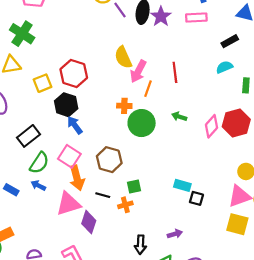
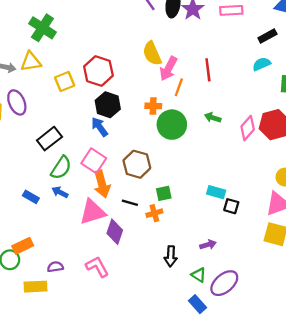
black hexagon: (66, 105) -> (108, 105), moved

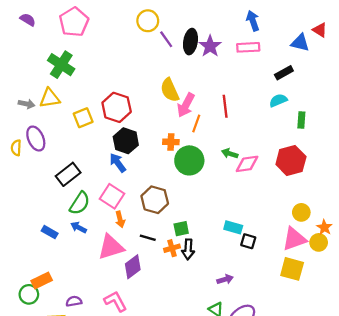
pink diamond: (248, 128) -> (247, 164), moved, turned 40
orange arrow: (102, 184) -> (120, 219), size x0.6
purple diamond: (115, 232) -> (133, 267), turned 35
black arrow: (171, 256) -> (188, 249), moved

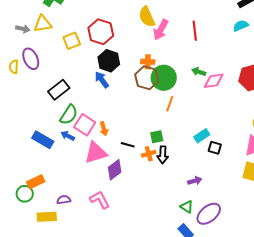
orange line: (196, 124) -> (170, 104), moved
pink square: (112, 196) -> (85, 125), moved
brown hexagon: (155, 200) -> (147, 78), moved
cyan rectangle: (233, 227) -> (202, 136), turned -49
blue rectangle: (50, 232) -> (43, 140), size x1.5

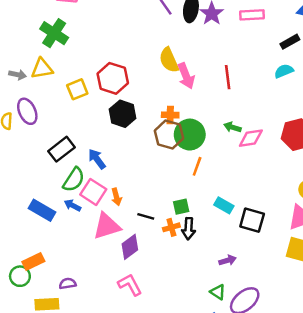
pink arrow: (161, 30) -> (186, 76), turned -50
blue arrow: (102, 80) -> (97, 159), moved
cyan rectangle: (202, 136) -> (224, 205), moved, turned 63
black square: (215, 148) -> (252, 220), size x1.5
pink L-shape: (100, 200) -> (130, 285), moved

